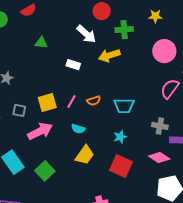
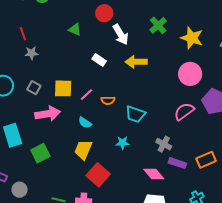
red circle: (102, 11) -> (104, 13), moved
yellow star: (155, 16) -> (192, 38), size x1.6
green cross: (124, 30) -> (158, 25), moved, turned 36
yellow trapezoid: (85, 155) -> (83, 150), turned 150
red square: (121, 166) -> (98, 175), moved

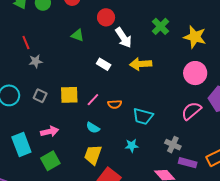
pink arrow: (48, 114) -> (50, 132), moved, size x0.7

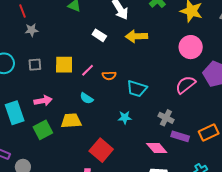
gray square: (40, 96) -> (35, 65), turned -32
yellow trapezoid: (93, 155) -> (71, 121), moved, turned 65

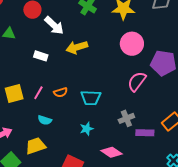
gray cross: (166, 118) -> (126, 118), turned -35
pink diamond: (157, 148) -> (111, 152), moved

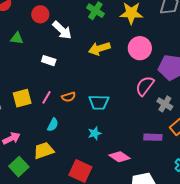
yellow arrow: (77, 47) -> (99, 48), moved
gray cross: (126, 118) -> (165, 104), moved, turned -35
cyan semicircle: (45, 120) -> (53, 125), turned -80

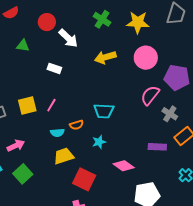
orange semicircle: (69, 97) -> (76, 125), moved
cyan semicircle: (53, 125) -> (57, 133), turned 56
yellow trapezoid: (44, 150) -> (64, 156), moved

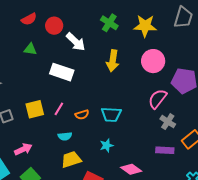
red semicircle: (11, 13) -> (29, 19), moved
yellow arrow: (105, 57) -> (113, 61), turned -65
white rectangle: (54, 68) -> (62, 72), size x1.6
gray cross: (170, 114) -> (168, 122), moved
orange semicircle: (76, 125) -> (82, 115), moved

